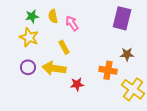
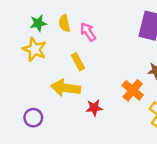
purple circle: (28, 67) -> (33, 118), moved
orange cross: (108, 70) -> (133, 90), turned 30

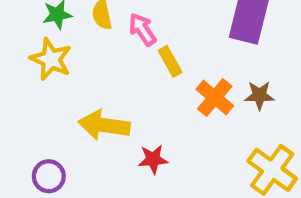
yellow rectangle: (78, 62) -> (170, 61), moved
orange cross: (133, 90) -> (215, 98), moved

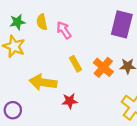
yellow rectangle: (170, 61) -> (75, 64), moved

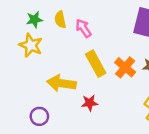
yellow rectangle: (75, 64) -> (96, 64), size x1.5
purple circle: (13, 110) -> (39, 116), moved

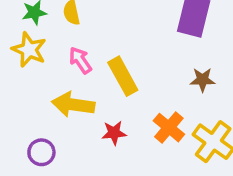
pink arrow: (83, 28) -> (80, 60), moved
orange cross: (125, 67) -> (169, 128), moved

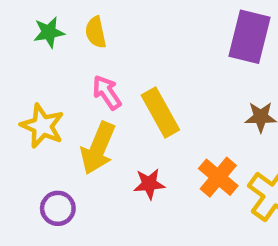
yellow star: (29, 50) -> (42, 126), moved
yellow arrow: (73, 105) -> (98, 148), turned -75

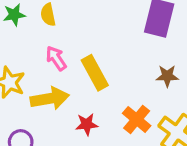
yellow arrow: (98, 148) -> (50, 98), turned -123

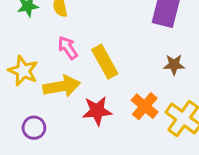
red star: (87, 124) -> (97, 111), size x1.4

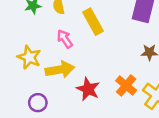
yellow rectangle: (105, 62) -> (93, 22), moved
red star: (97, 111) -> (88, 89), turned 30

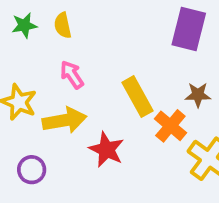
yellow rectangle: (93, 22) -> (138, 97), moved
orange cross: (126, 85) -> (170, 126), moved

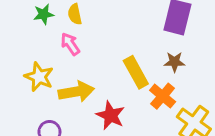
pink arrow: (72, 75) -> (70, 44), moved
brown star: (198, 95) -> (174, 62), moved

